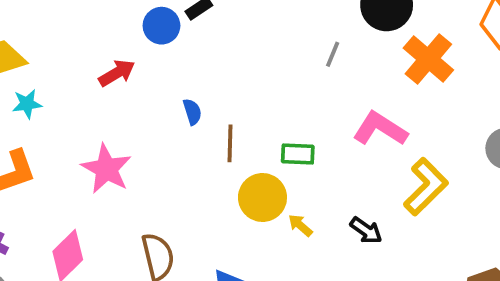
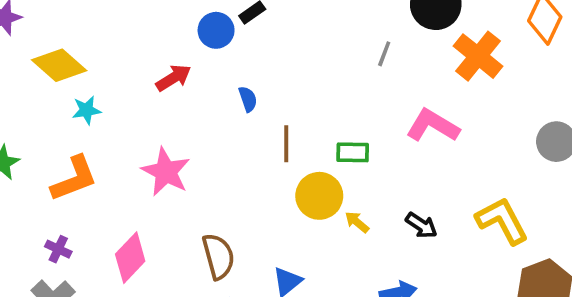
blue semicircle: (192, 112) -> (248, 99), moved
yellow L-shape: (426, 187) -> (502, 221), moved, turned -72

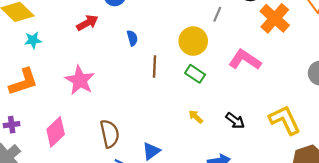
green rectangle: (353, 152) -> (195, 74), turned 30
yellow circle: (319, 196) -> (193, 41), moved
purple cross: (58, 249) -> (12, 125), turned -35

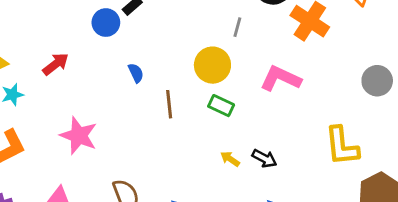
red arrow: (87, 23) -> (56, 64), moved
yellow L-shape: (285, 120) -> (342, 146), turned -152
black arrow: (235, 121) -> (264, 158), moved

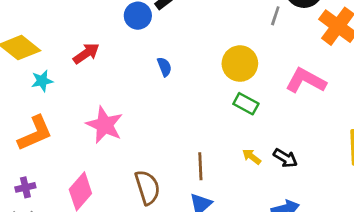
gray line: (237, 27) -> (275, 16), moved
brown line: (169, 104) -> (200, 166), moved

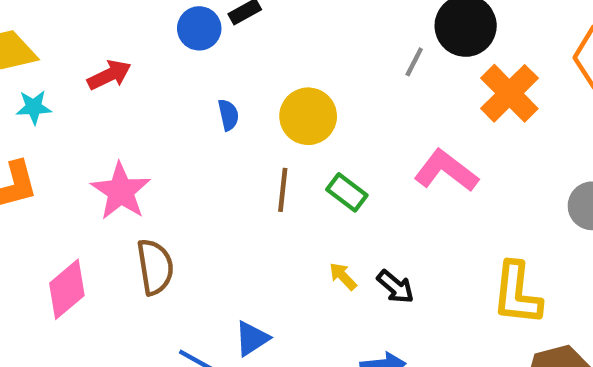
yellow circle: (240, 64) -> (308, 116), moved
brown line: (200, 166) -> (283, 190), moved
brown semicircle: (147, 187) -> (155, 267), moved

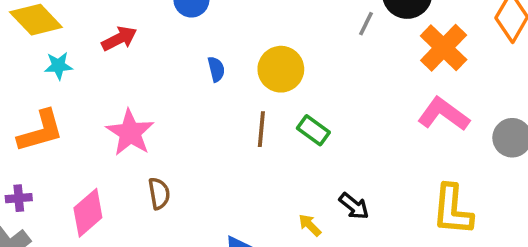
pink L-shape: (446, 171) -> (443, 114), moved
brown semicircle: (155, 267) -> (159, 193), size x0.7
yellow arrow: (343, 276) -> (310, 225), moved

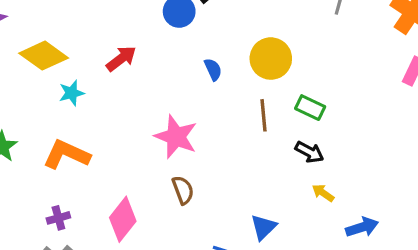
orange L-shape: (40, 131) -> (67, 154), turned -129
pink star: (130, 133) -> (176, 137), moved
black arrow: (354, 206) -> (309, 152), moved

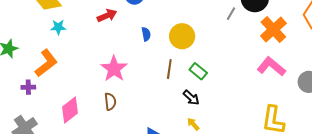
red arrow: (121, 58) -> (107, 16), moved
orange L-shape: (67, 154) -> (46, 63), turned 104
purple cross: (58, 218) -> (28, 87), moved

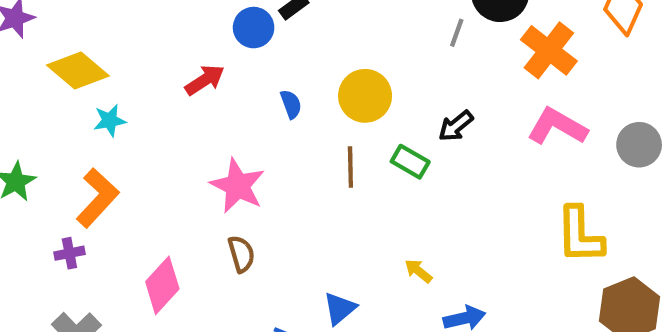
black arrow: (191, 98) -> (456, 126), moved, turned 108

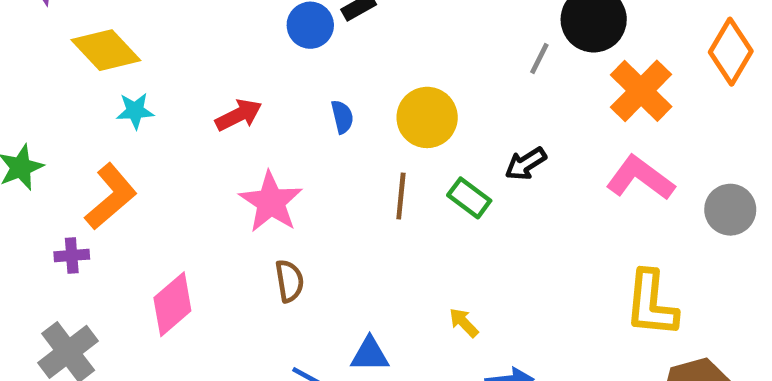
red arrow: (205, 80) -> (239, 115), moved
brown semicircle: (241, 254) -> (289, 281), moved
blue triangle: (340, 308) -> (370, 354), turned 33

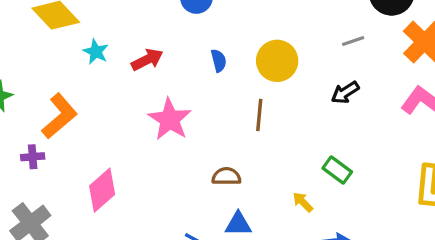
gray line: (539, 58) -> (353, 41), moved, turned 45
cyan star: (135, 111) -> (96, 52), moved, turned 30
green rectangle: (469, 198) -> (337, 170), moved
brown semicircle: (289, 281) -> (226, 176), moved, turned -80

